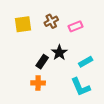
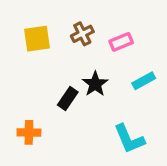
cyan rectangle: (86, 62) -> (144, 81), moved
orange cross: (38, 83) -> (29, 132), moved

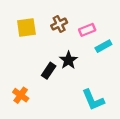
cyan rectangle: (144, 81) -> (103, 46), moved
orange cross: (29, 132) -> (21, 95), turned 35

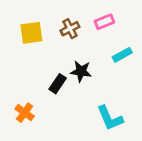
pink rectangle: (87, 30) -> (104, 22), moved
black star: (68, 60) -> (81, 71), turned -30

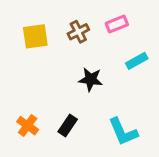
black rectangle: (58, 84) -> (68, 126), moved

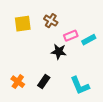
pink rectangle: (117, 24) -> (71, 36), moved
brown cross: (78, 32) -> (51, 21), turned -32

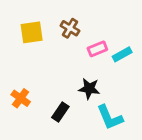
black star: (59, 52) -> (89, 89), moved
orange cross: (18, 82) -> (21, 98), moved

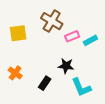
brown cross: (70, 28) -> (52, 21), size x1.5
yellow square: (32, 32) -> (18, 33), moved

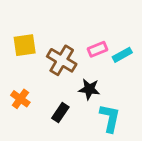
brown cross: (52, 21) -> (62, 60), moved
cyan L-shape: (81, 87) -> (110, 118), turned -145

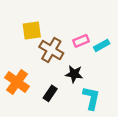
yellow square: (25, 45) -> (32, 31), moved
orange cross: (20, 99) -> (17, 82), size x1.5

